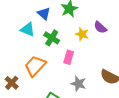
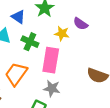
pink rectangle: (69, 57) -> (51, 60), size x1.6
gray star: (78, 84) -> (52, 88), moved

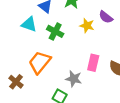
pink rectangle: (51, 60) -> (93, 63), moved, size x0.7

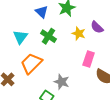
cyan triangle: (29, 24) -> (20, 37), moved, turned 42
pink rectangle: (93, 63) -> (89, 59), moved

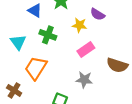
pink rectangle: (89, 59) -> (86, 50), moved, turned 49
gray star: (62, 82) -> (84, 80), moved

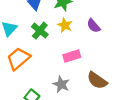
yellow star: (79, 25) -> (65, 25), moved

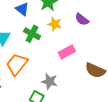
gray star: (61, 84) -> (49, 81), moved

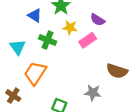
pink rectangle: (67, 52) -> (88, 40), moved
gray star: (49, 81) -> (93, 93), moved

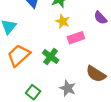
purple semicircle: (98, 20) -> (100, 18), moved
green cross: (48, 40) -> (51, 57), moved

